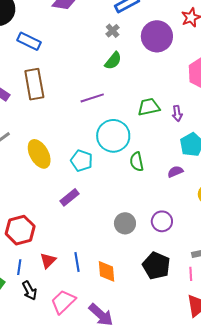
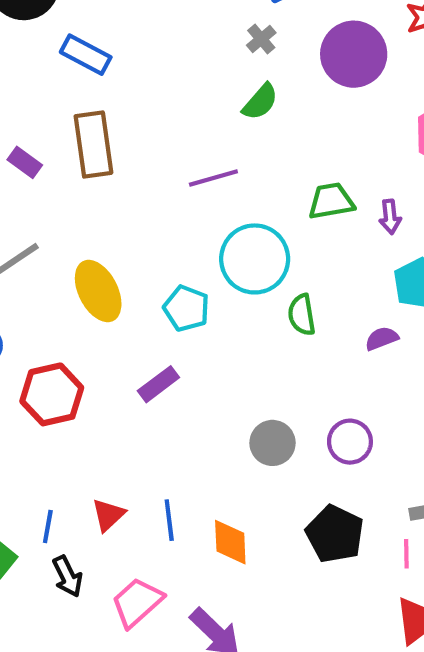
red hexagon: (20, 230) -> (52, 394), moved

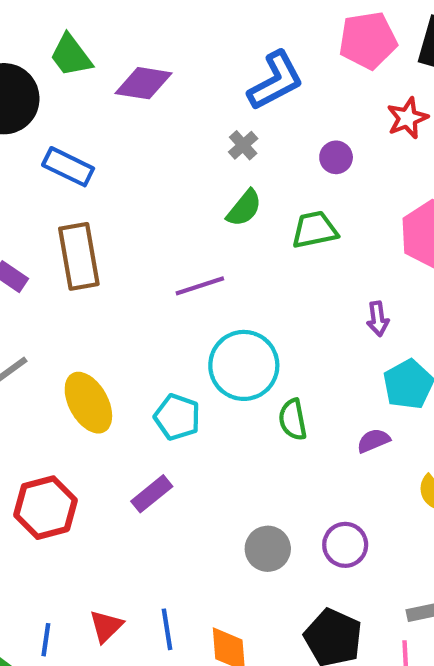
purple circle: (354, 54) -> (336, 157), size x0.5
green trapezoid: (331, 201) -> (315, 230), moved

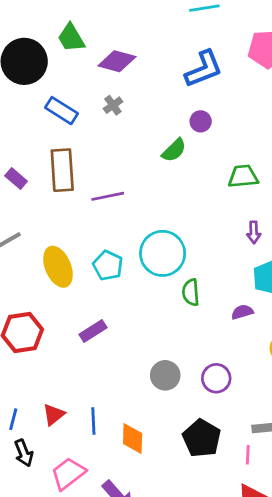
gray cross: (243, 145) -> (113, 105), moved
purple circle: (336, 157) -> (201, 121), moved
green trapezoid: (315, 230) -> (243, 176), moved
purple line: (200, 286) -> (108, 196), moved
cyan pentagon: (177, 417) -> (108, 265), moved

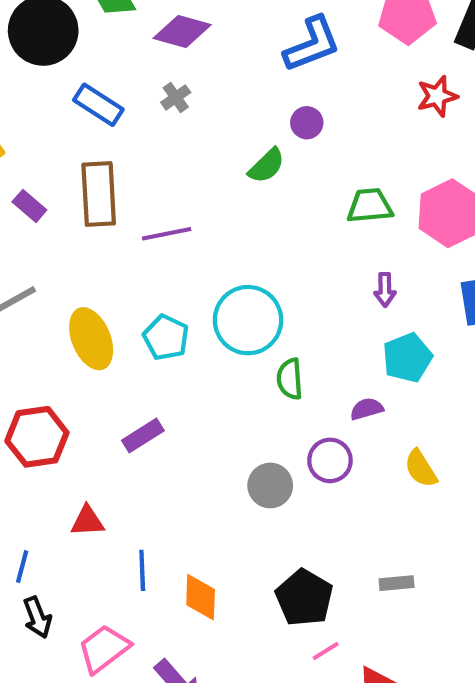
gray circle: (165, 375) -> (270, 485), moved
purple circle: (216, 378) -> (330, 460), moved
red triangle: (54, 415) -> (87, 521), moved, turned 35
pink line: (248, 455) -> (326, 651), moved, turned 54

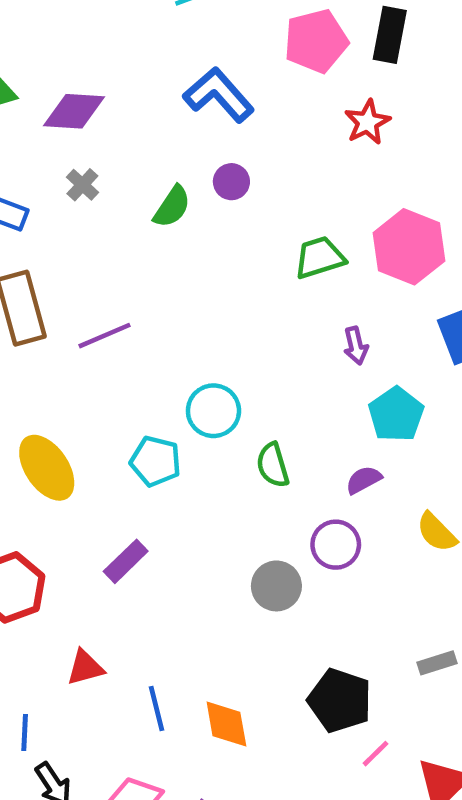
blue L-shape: (312, 44) -> (219, 95), turned -98
green semicircle: (267, 166) -> (172, 207), moved
cyan circle: (248, 320) -> (213, 411), size x0.7
cyan pentagon: (166, 337) -> (155, 461), moved

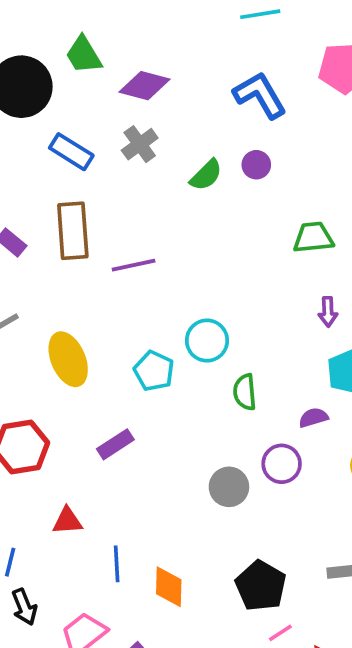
gray cross: (82, 185) -> (140, 144), size x1.4

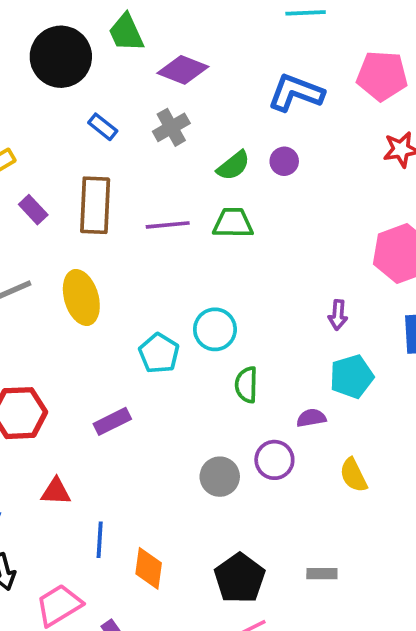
blue L-shape: (260, 95) -> (296, 93), turned -46
blue rectangle: (71, 152) -> (103, 127), size x0.7
green trapezoid: (313, 237) -> (233, 223), moved
purple line: (134, 265) -> (168, 225), moved
yellow ellipse: (68, 359) -> (81, 297), moved

